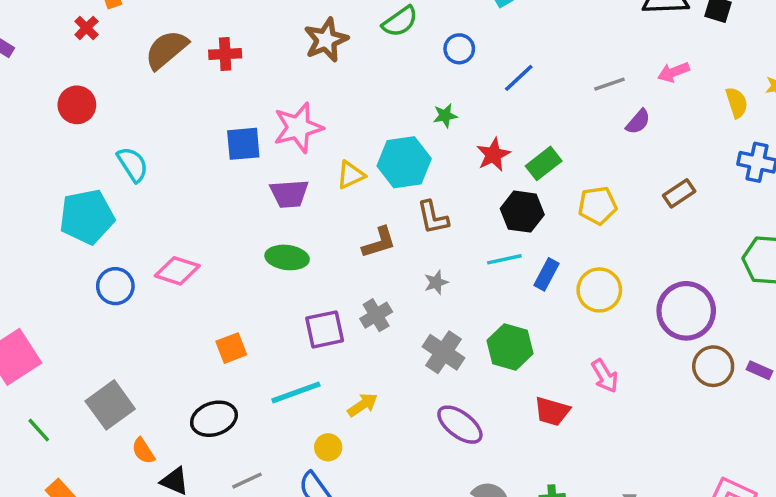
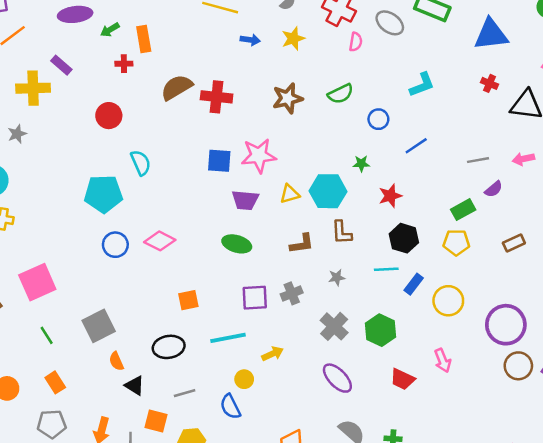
red cross: (86, 28) -> (124, 64), turned 35
red cross: (225, 54) -> (217, 97), size x1.4
green rectangle: (544, 163) -> (463, 210), moved

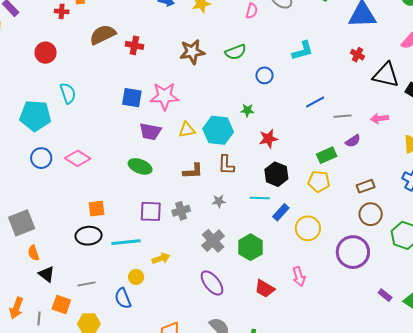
red cross: (217, 97) -> (134, 45), size x0.7
blue line: (416, 146) -> (315, 102), moved
black ellipse: (169, 347) -> (89, 236), moved
brown circle: (518, 366) -> (371, 214), moved

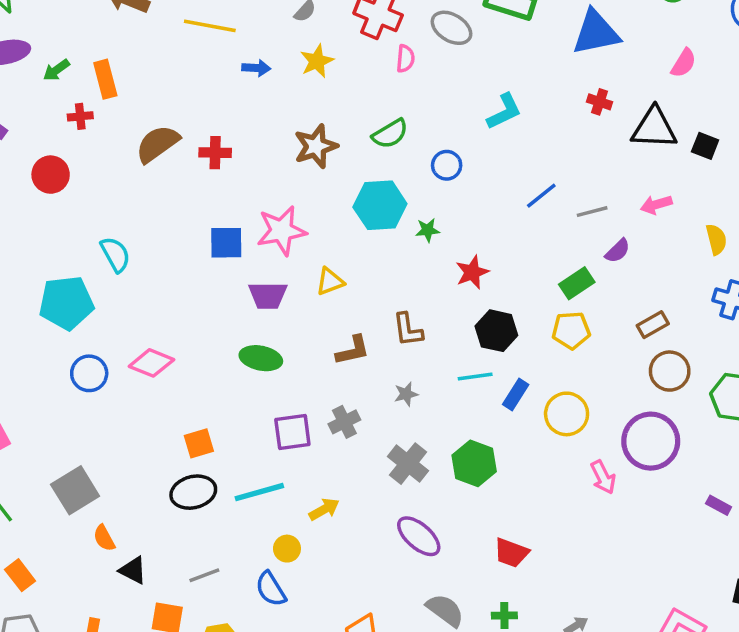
red circle: (46, 53) -> (51, 175), moved
cyan hexagon: (218, 130) -> (380, 205), moved
pink arrow: (299, 276) -> (603, 477), moved
red trapezoid: (265, 289) -> (511, 553), moved

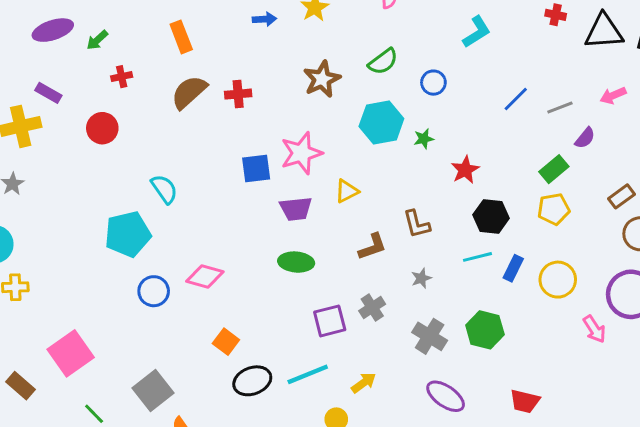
orange rectangle: (105, 79) -> (181, 37), moved
orange square: (199, 443) -> (226, 342), moved, turned -30

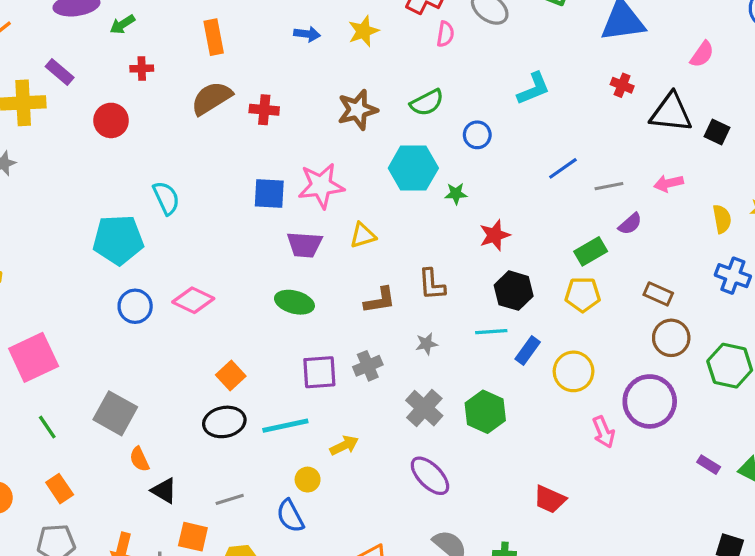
brown rectangle: (621, 196) -> (658, 294), turned 50
orange square: (226, 342) -> (231, 376), moved
gray square: (153, 391) -> (115, 413), turned -33
red trapezoid: (525, 401) -> (550, 499), moved

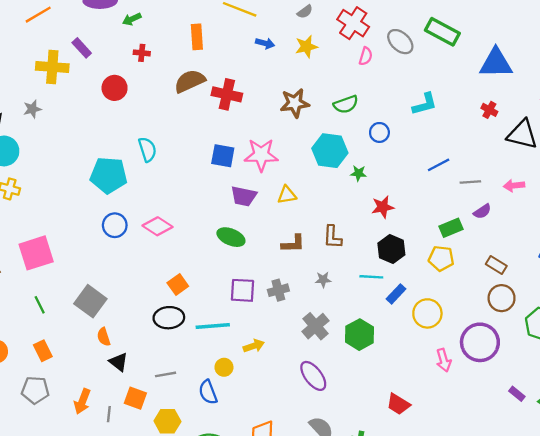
red cross: (264, 110) -> (227, 94), size x1.4

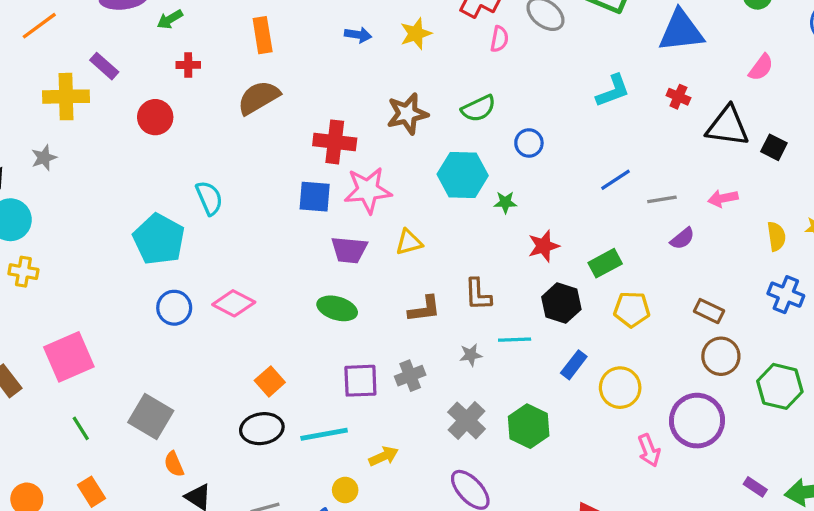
red cross: (227, 94) -> (335, 142), moved
cyan L-shape: (425, 104) -> (613, 91), moved
cyan pentagon: (109, 175) -> (159, 239), turned 30
green rectangle: (451, 228) -> (605, 263), moved
cyan line: (371, 277) -> (515, 340), moved

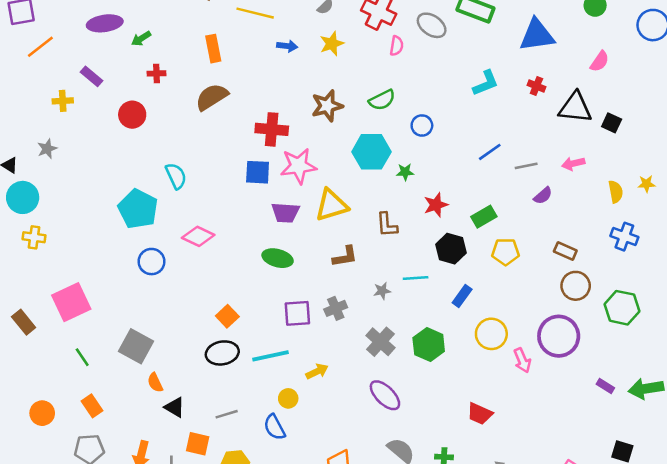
yellow cross: (66, 97) -> (63, 101), size x0.6
yellow triangle: (409, 242) -> (331, 205), size x1.6
brown L-shape: (478, 294) -> (387, 225), moved
pink diamond: (234, 303) -> (198, 236), moved
yellow circle: (620, 388) -> (491, 334), moved

